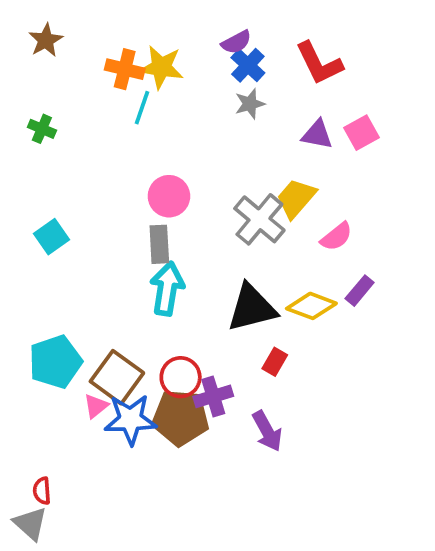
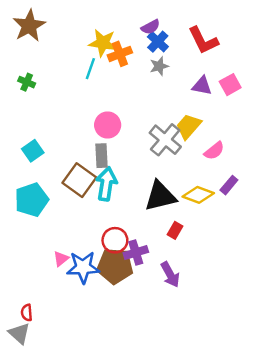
brown star: (46, 40) -> (29, 26), size x1.5
orange cross: (125, 69) -> (120, 54), moved, turned -35
cyan pentagon: (55, 362) -> (32, 200), moved
brown square: (117, 377) -> (79, 180), moved

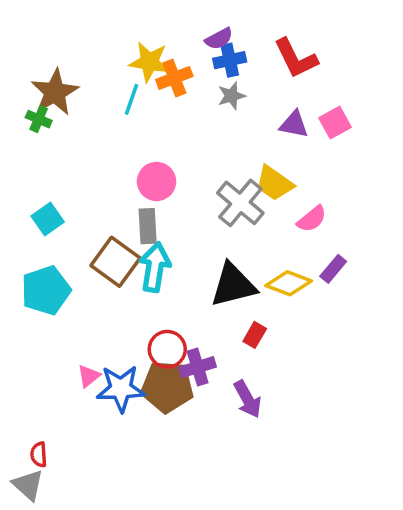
brown star: (29, 26) -> (55, 92), moved
blue cross: (158, 42) -> (230, 60), turned 35
yellow trapezoid: (189, 126) -> (274, 183), turned -96

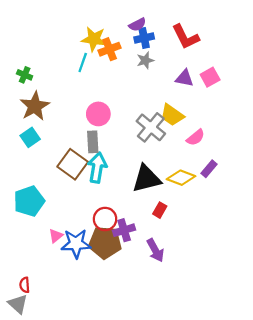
brown star: (55, 92) -> (35, 106), moved
cyan pentagon: (46, 290) -> (29, 201), moved

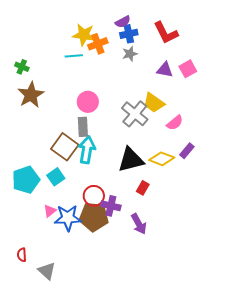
cyan line: (83, 63) -> (74, 56), turned 66
cyan square: (30, 137) -> (56, 177), moved
purple cross: (124, 230) -> (111, 206), turned 30
gray triangle: (18, 304) -> (47, 271), moved

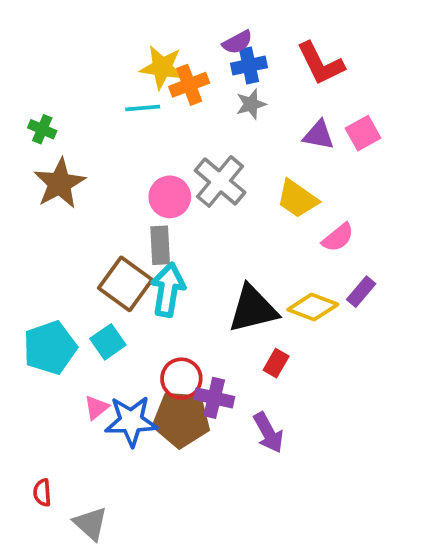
gray cross: (135, 114) -> (220, 181), moved

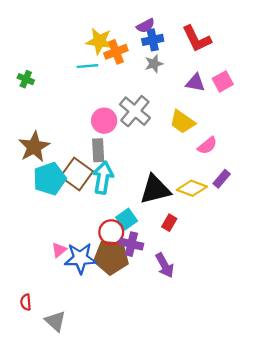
brown star: (60, 183) -> (34, 147), moved
cyan square: (108, 342) -> (127, 219), moved
cyan pentagon: (50, 348) -> (50, 179), moved

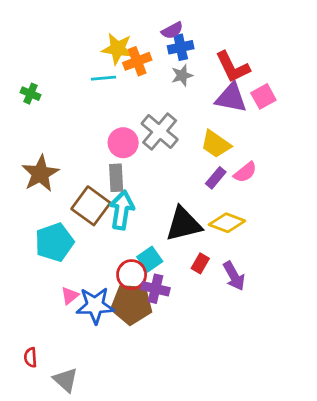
red L-shape: (197, 39) -> (233, 67), moved
purple triangle: (195, 83) -> (231, 98), size x1.4
cyan pentagon: (50, 179) -> (54, 242), moved
purple rectangle: (222, 179) -> (216, 178), moved
purple arrow: (165, 265) -> (234, 276), moved

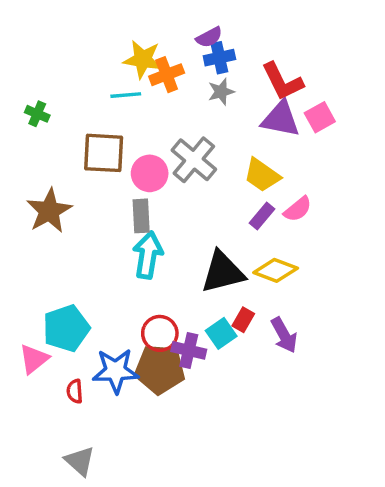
brown square: (91, 206) -> (104, 153), moved, turned -33
cyan pentagon: (54, 242) -> (66, 328), moved
cyan square: (150, 259) -> (221, 333), moved
pink triangle: (70, 296) -> (34, 359), moved, size x1.4
red semicircle: (31, 357) -> (75, 391), moved

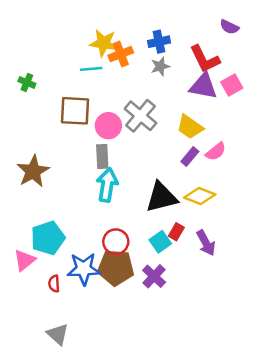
purple semicircle: (209, 37) -> (229, 27), moved, turned 54
brown star: (49, 211) -> (33, 171), moved
purple cross: (189, 350) -> (154, 276), moved, turned 30

